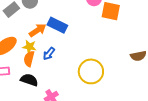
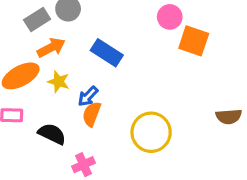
orange arrow: (38, 30) -> (51, 48), moved
orange semicircle: (29, 59) -> (92, 114), moved

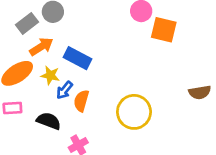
blue rectangle: (107, 53) -> (77, 58), moved
blue arrow: (88, 96) -> (64, 90), moved

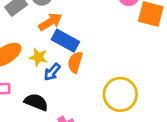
orange arrow: (41, 47) -> (50, 22), moved
orange semicircle: (81, 101) -> (75, 62), moved

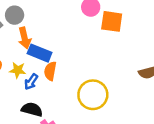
orange arrow: (50, 22) -> (25, 38), turned 114
black semicircle: (36, 102) -> (32, 109), moved

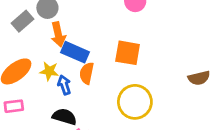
orange square: (112, 21) -> (128, 53), moved
blue arrow: (31, 82) -> (64, 85), turned 126

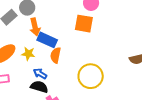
orange square: (128, 53) -> (84, 24), moved
blue arrow: (64, 85) -> (40, 74), moved, turned -40

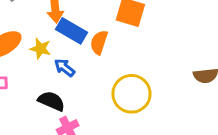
orange semicircle: (56, 55) -> (99, 42), moved
blue arrow: (40, 74) -> (65, 68), moved

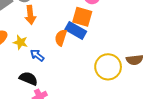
blue rectangle: (72, 31) -> (76, 30), moved
yellow circle: (131, 94) -> (108, 67), moved

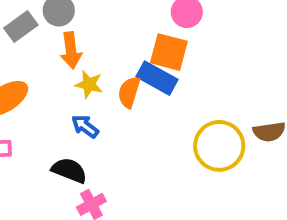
yellow star: (20, 42) -> (89, 84), moved

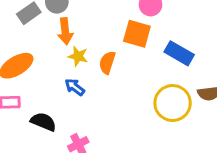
blue rectangle: (157, 78) -> (179, 53), moved
black semicircle: (69, 170) -> (43, 122), moved

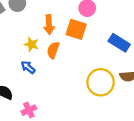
orange arrow: (65, 31) -> (49, 25), moved
blue rectangle: (179, 53) -> (119, 43), moved

